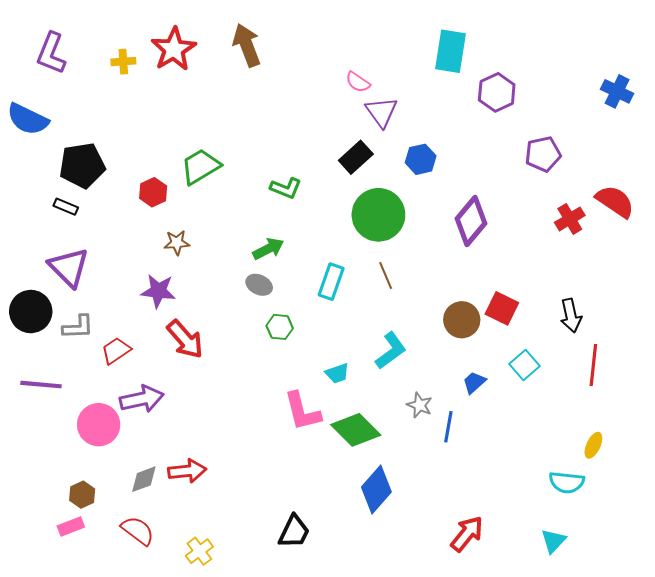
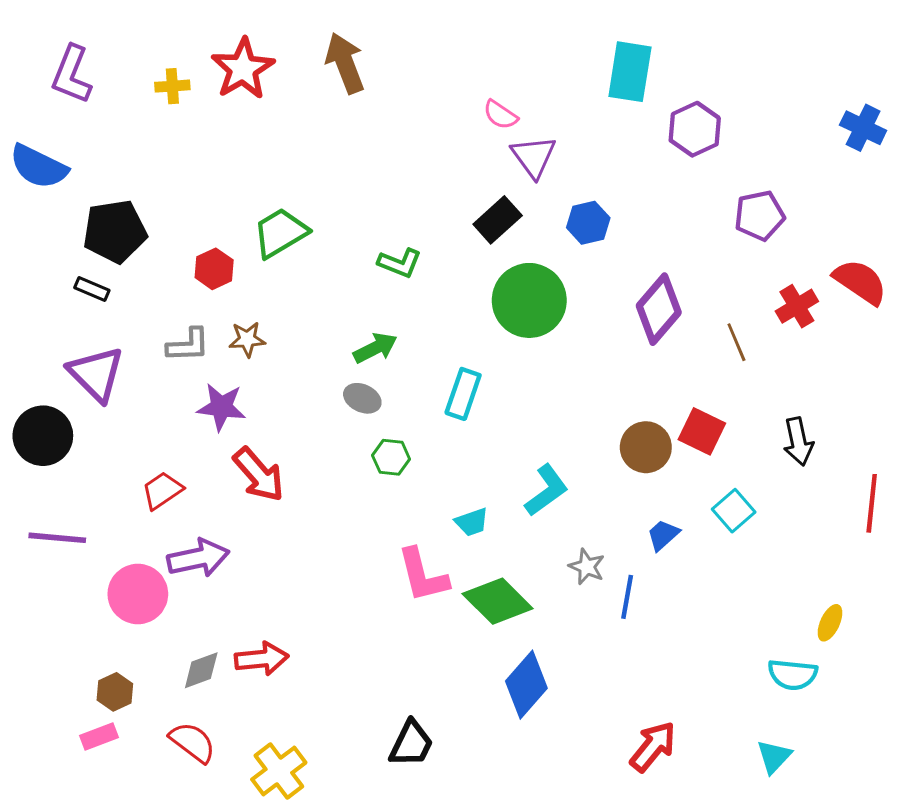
brown line: (386, 276) -> (736, 342), moved
gray L-shape: (78, 327) -> (188, 345), moved
red line: (593, 365) -> (872, 503), moved
yellow cross: (199, 551) -> (279, 771), size x1.4

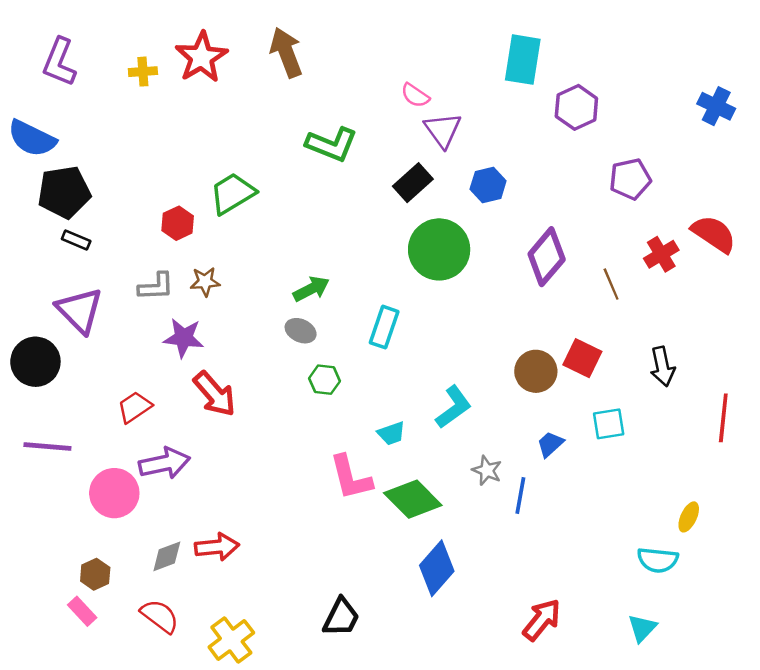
black pentagon: (115, 231) -> (64, 192), moved
green L-shape: (400, 263) -> (332, 144), moved, size x1.4
cyan square: (734, 511) -> (609, 424), turned 32
pink rectangle: (99, 736) -> (82, 611), turned 68

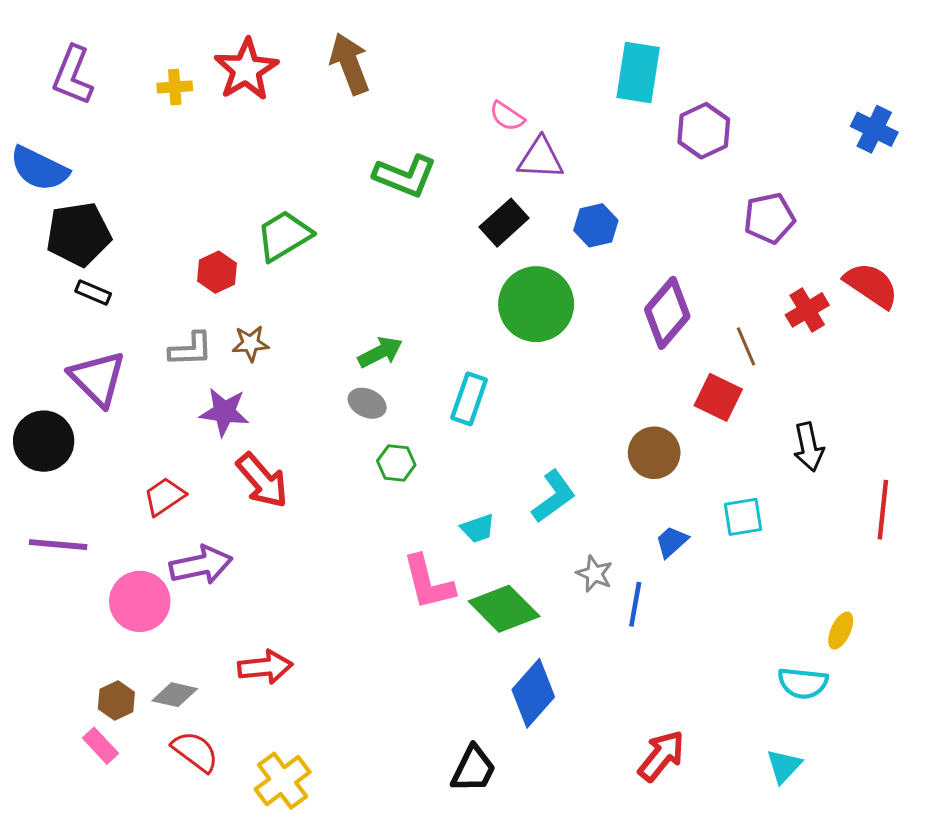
purple triangle: (443, 130) -> (541, 158), turned -51
red square: (582, 358) -> (718, 397), moved
gray diamond: (167, 556) -> (175, 695), moved, turned 33
black trapezoid: (341, 617) -> (473, 769), moved

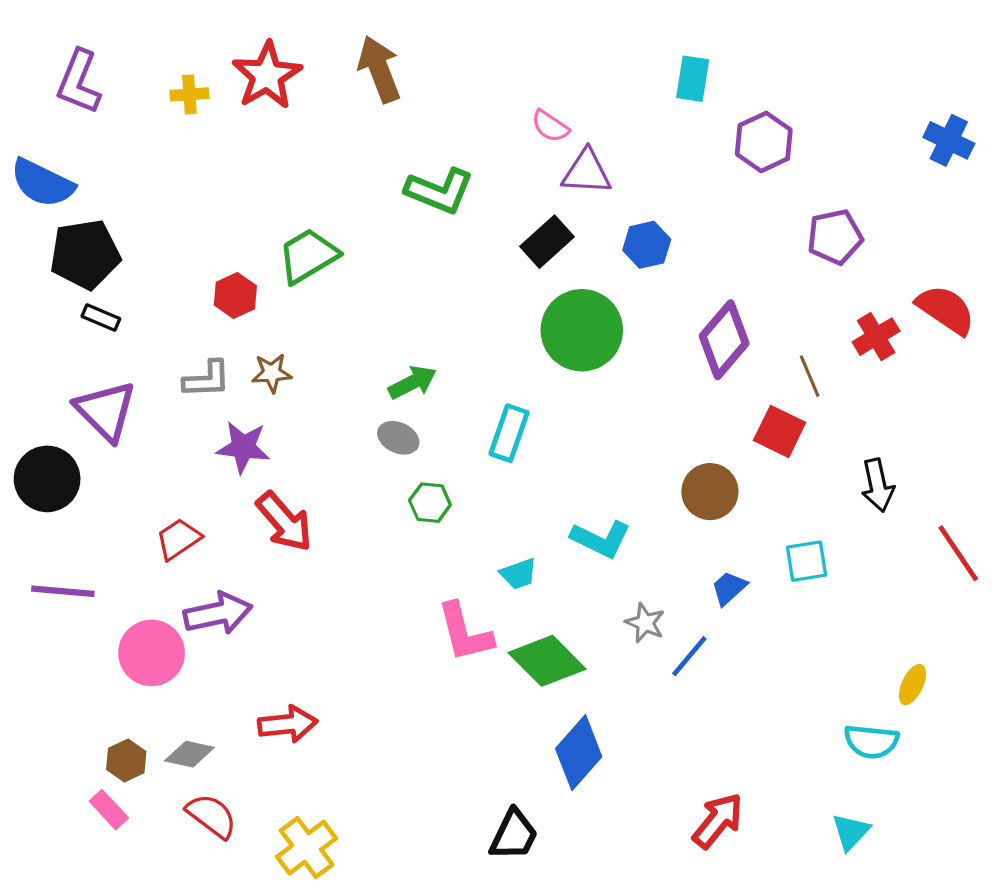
cyan rectangle: (638, 72) -> (693, 79), size x0.7
cyan L-shape: (554, 496) -> (601, 539), turned 62
red line: (883, 510) -> (958, 553), turned -40
blue line: (635, 604) -> (689, 656), turned 30

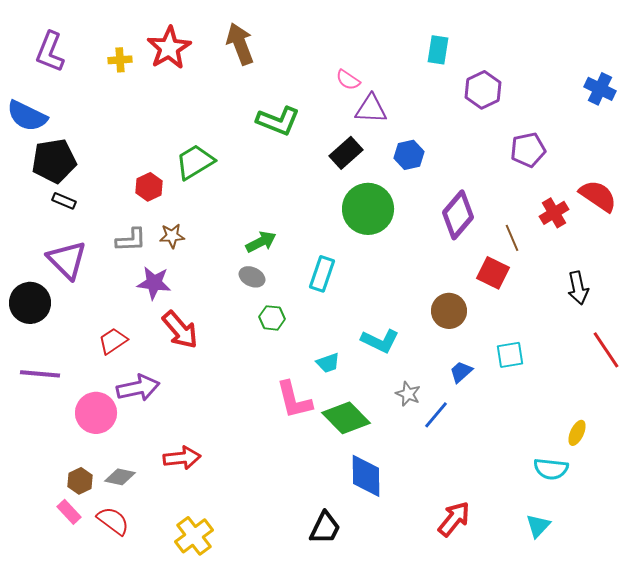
black arrow: (878, 485) -> (578, 288), moved
blue diamond: (579, 753) -> (366, 476), turned -42
red semicircle: (212, 816) -> (113, 521), moved

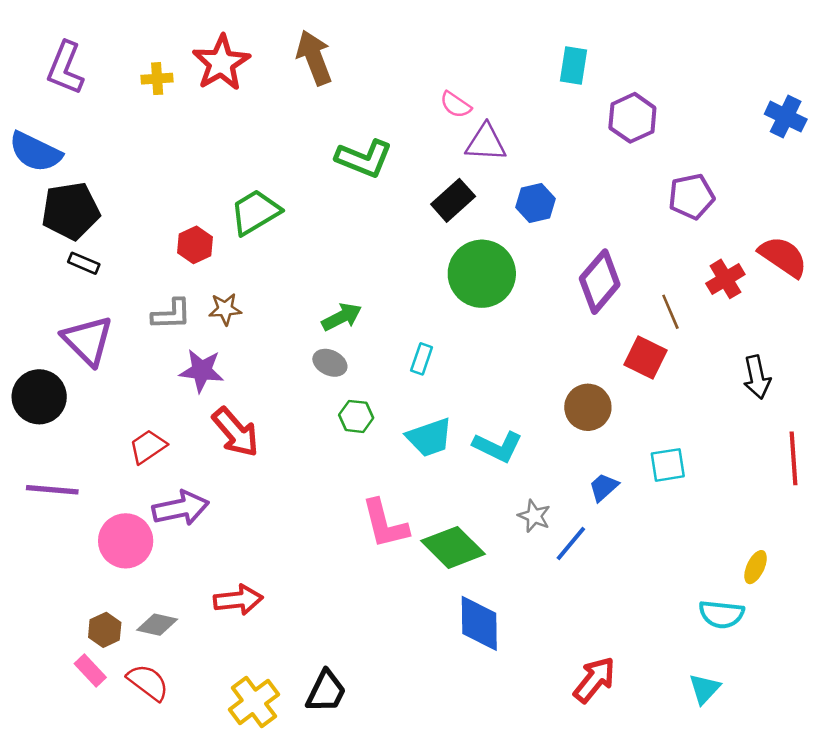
cyan rectangle: (322, 274) -> (422, 359), size x0.7
red line: (606, 350) -> (794, 458), turned 30
cyan trapezoid: (328, 363) -> (429, 437), moved, size x1.5
black trapezoid: (325, 528) -> (326, 691), moved

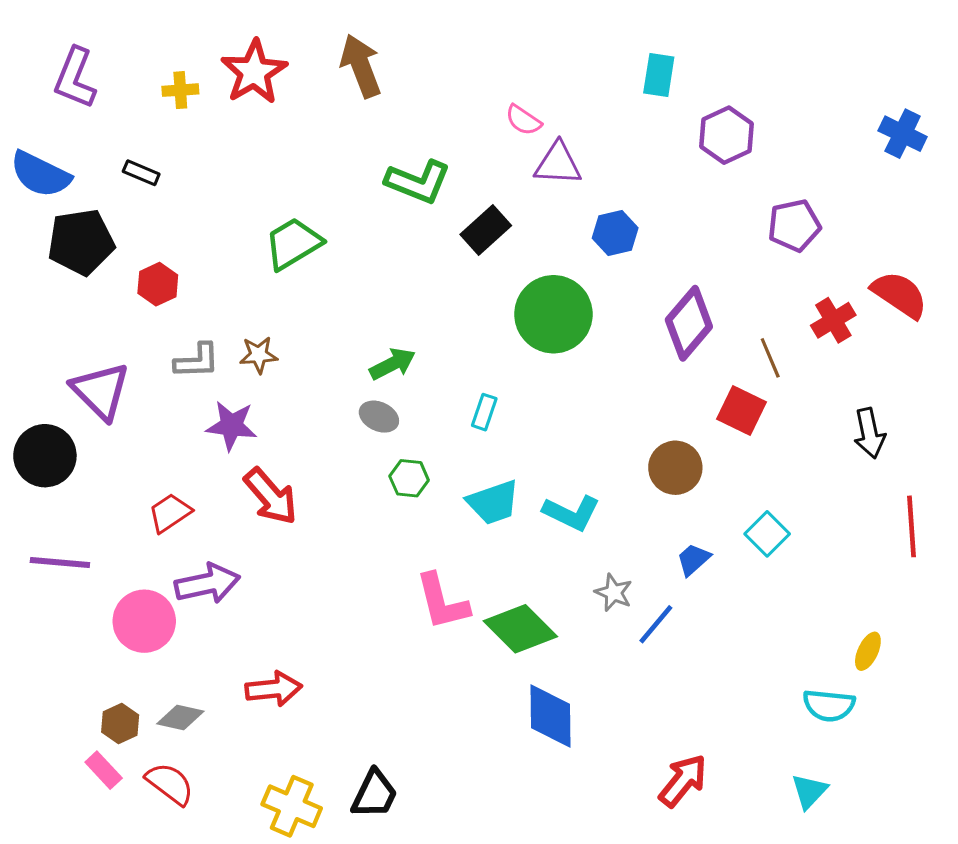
black rectangle: (453, 200) -> (486, 230), moved
red hexagon: (195, 245) -> (158, 284), moved
black rectangle: (84, 263) -> (141, 173), moved
cyan square: (668, 465) -> (767, 534), turned -36
yellow cross: (254, 702) -> (292, 806), turned -30

